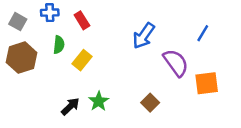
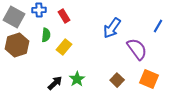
gray square: (18, 22) -> (14, 17), size x1.5
orange square: (207, 83) -> (149, 79), moved, turned 30

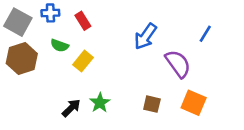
green semicircle: (46, 35) -> (60, 45), turned 104
brown square: (117, 80) -> (152, 104), turned -32

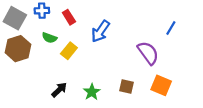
blue arrow: (145, 36) -> (100, 31), moved
green star: (100, 103) -> (92, 92), moved

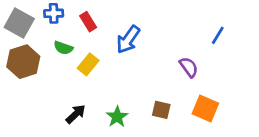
purple semicircle: (148, 53) -> (189, 67), size x0.7

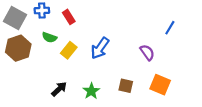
blue arrow: (128, 40) -> (100, 48), moved

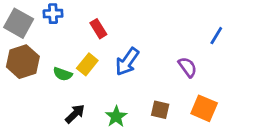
red rectangle: (69, 17) -> (98, 29), moved
green semicircle: (49, 37) -> (63, 74), moved

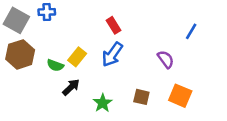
red rectangle: (98, 29) -> (114, 25), moved
black arrow: (75, 114) -> (71, 87), moved

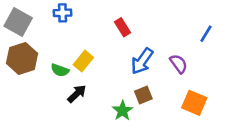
blue cross: (47, 12) -> (63, 13), moved
blue arrow: (112, 54) -> (142, 61), moved
brown square: (141, 97) -> (143, 95), moved, turned -35
green star: (103, 103) -> (122, 111), moved

